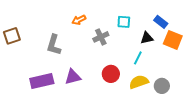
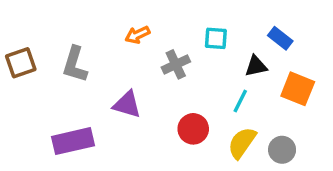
orange square: (173, 40) -> (298, 89), moved
gray L-shape: (54, 45) -> (75, 64), moved
purple triangle: (73, 77) -> (127, 104), moved, turned 30
yellow semicircle: (139, 82) -> (242, 143), turned -36

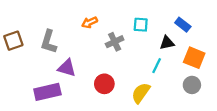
purple triangle: (127, 104) -> (67, 68), moved
red circle: (193, 129) -> (104, 84), moved
yellow semicircle: (242, 143) -> (141, 93), moved
gray circle: (282, 150) -> (192, 85), moved

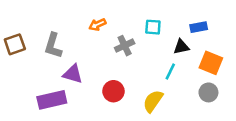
blue rectangle: (183, 25) -> (199, 27), turned -49

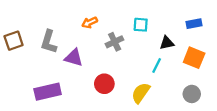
blue rectangle: (199, 27) -> (194, 24), moved
purple triangle: (73, 74) -> (74, 58), moved
gray circle: (208, 92) -> (192, 94), moved

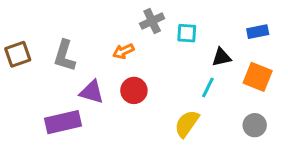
orange arrow: (90, 22) -> (123, 51), moved
gray cross: (115, 42) -> (152, 21), moved
purple triangle: (74, 58) -> (92, 92), moved
red circle: (104, 84) -> (134, 90), moved

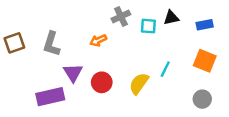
black triangle: (221, 57) -> (171, 18), moved
red circle: (134, 90) -> (102, 82), moved
purple triangle: (92, 92) -> (73, 73), turned 42
yellow semicircle: (187, 124) -> (139, 84), moved

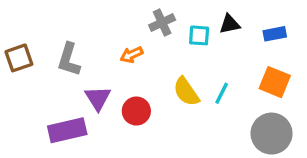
yellow semicircle: (139, 84) -> (186, 92), moved, turned -70
gray circle: (202, 99) -> (272, 134), size x1.6

